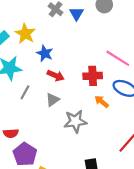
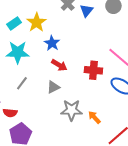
gray line: (25, 92) -> (22, 83), moved
orange arrow: (102, 102) -> (94, 117), moved

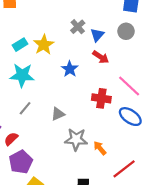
blue star: (52, 43) -> (70, 69), moved
red arrow: (59, 65) -> (101, 57), moved
red semicircle: (10, 113) -> (11, 139), turned 128

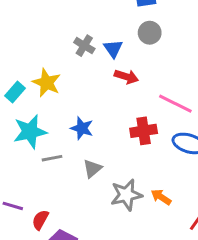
blue star: (70, 69) -> (82, 128), moved
gray line: (25, 108) -> (52, 158), moved, turned 56

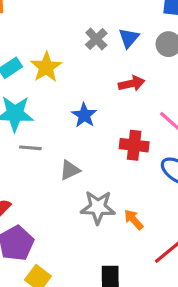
blue triangle: (113, 49) -> (129, 38), moved
red arrow: (126, 77) -> (132, 83), turned -45
blue star: (82, 128) -> (84, 115), moved

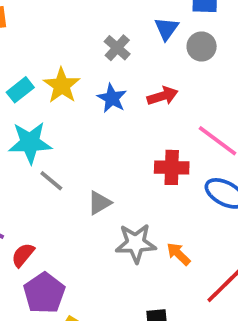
blue triangle: (129, 38) -> (166, 29), moved
blue star: (84, 115) -> (112, 98), moved
gray line: (30, 148) -> (51, 181), turned 40

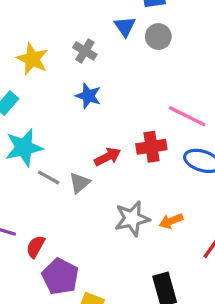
yellow star: (62, 85) -> (32, 59), moved
red arrow: (163, 96) -> (108, 157), moved
gray triangle: (99, 203) -> (80, 183), moved
orange arrow: (178, 254) -> (171, 221), turned -55

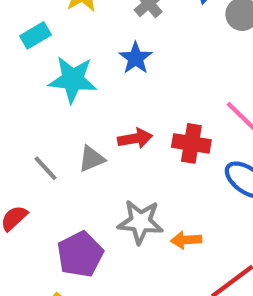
cyan star: (24, 148) -> (73, 80), moved
gray line: (49, 177) -> (45, 168), moved
purple pentagon: (60, 276) -> (80, 254), moved

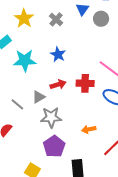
blue star: (135, 58) -> (58, 54), moved
gray star: (140, 222) -> (51, 117), moved
purple pentagon: (80, 254) -> (54, 146), moved

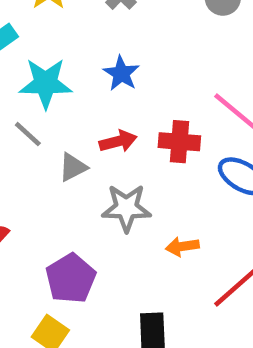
gray line: (17, 104) -> (28, 134), moved
gray star: (51, 117) -> (126, 208), moved
purple pentagon: (54, 146) -> (71, 278), moved

